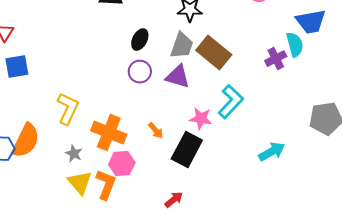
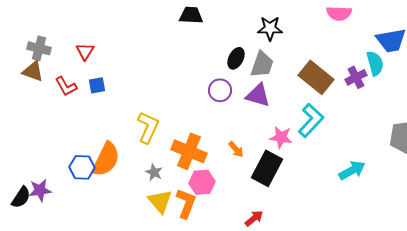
black ellipse: (140, 40) -> (236, 58), moved
brown rectangle: (214, 53) -> (316, 77), moved
blue square: (17, 67) -> (97, 85), size x0.7

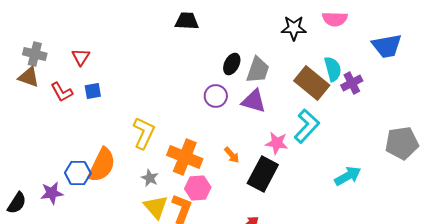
black star: (270, 28) -> (294, 28), moved
cyan semicircle: (375, 63) -> (333, 69), moved
purple star: (40, 190) -> (52, 193), moved

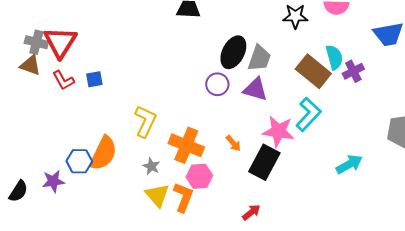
red triangle: (81, 57) -> (60, 42), moved, size x1.8
black ellipse: (232, 64) -> (233, 52), size x1.5
pink star: (277, 143) -> (278, 131), size x1.4

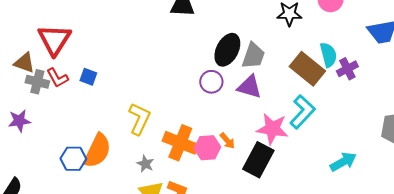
gray cross: (36, 42) -> (37, 82), moved
blue square: (94, 79) -> (88, 77), turned 30
pink hexagon: (199, 176) -> (207, 148), moved
purple star: (53, 181) -> (19, 121), moved

